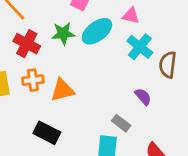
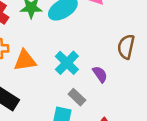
cyan cross: (140, 47) -> (67, 63), moved

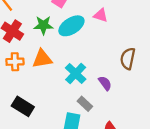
orange triangle: (25, 61) -> (42, 59), moved

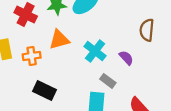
orange cross: (15, 62) -> (32, 56), moved

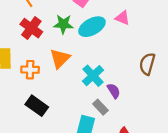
orange triangle: (59, 40) -> (60, 58), turned -40
purple semicircle: (126, 58) -> (114, 91), moved

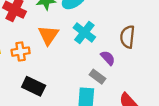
brown semicircle: (147, 64) -> (127, 37), moved
cyan cross: (93, 76) -> (84, 32), moved

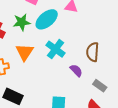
gray rectangle: (97, 77) -> (100, 86), moved

